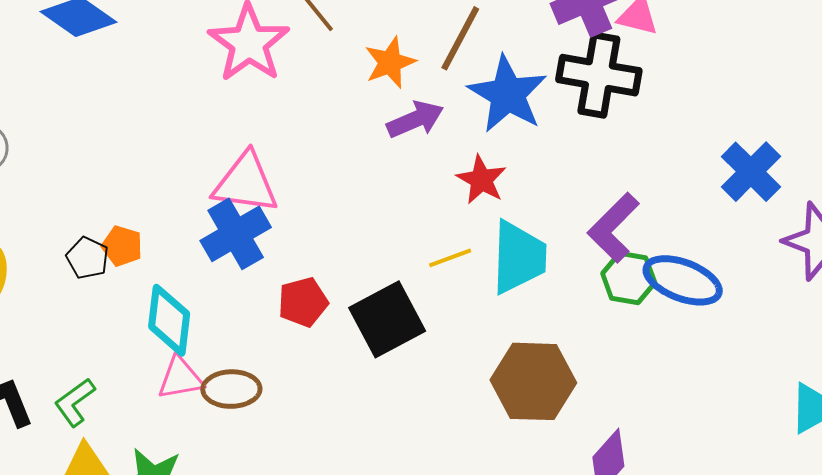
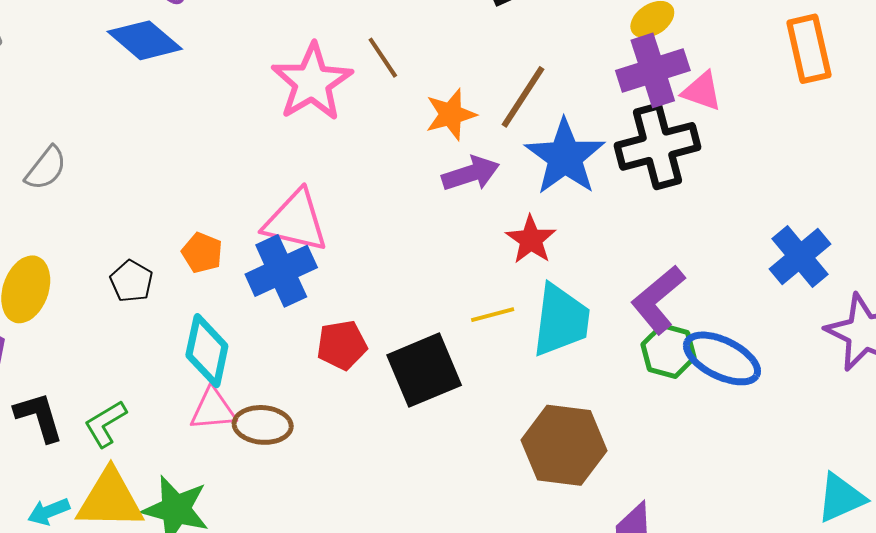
black cross: (599, 75) -> (658, 146), turned -30
orange pentagon: (122, 246) -> (202, 253), moved

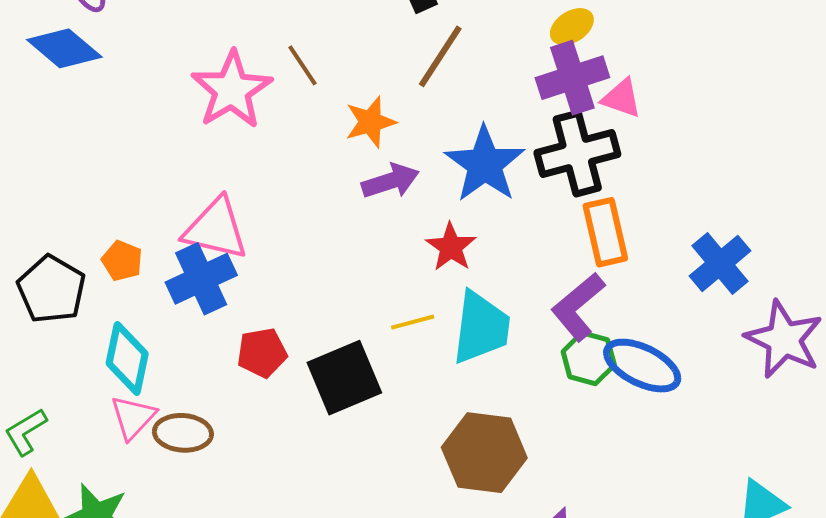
orange rectangle: (809, 49) -> (605, 232), moved
brown line: (523, 97) -> (440, 56), moved
black pentagon: (131, 281) -> (51, 289), size x1.6
pink triangle: (213, 409) -> (133, 417), turned -42

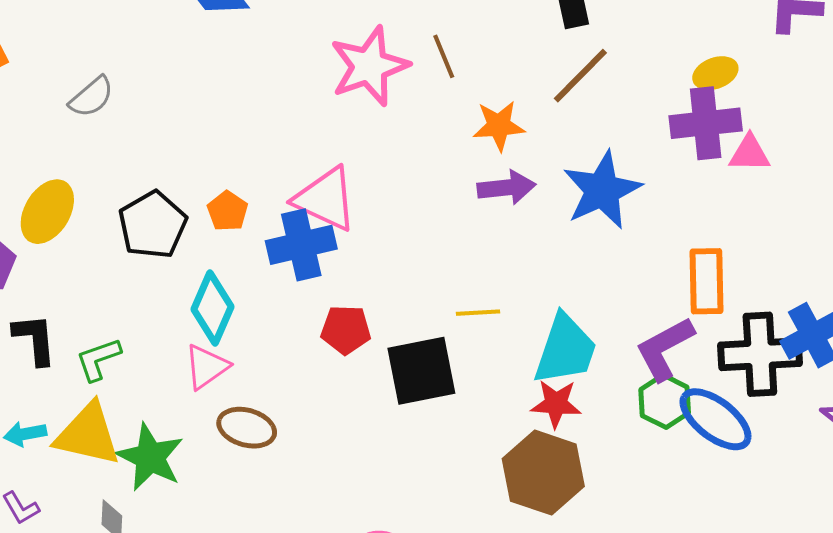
pink triangle: (622, 98) -> (750, 153), turned -30
black cross: (577, 154) -> (760, 354), moved
red star: (451, 247) -> (556, 404), moved, turned 30
yellow line: (413, 322) -> (478, 313), moved
brown ellipse: (183, 433) -> (247, 428), moved

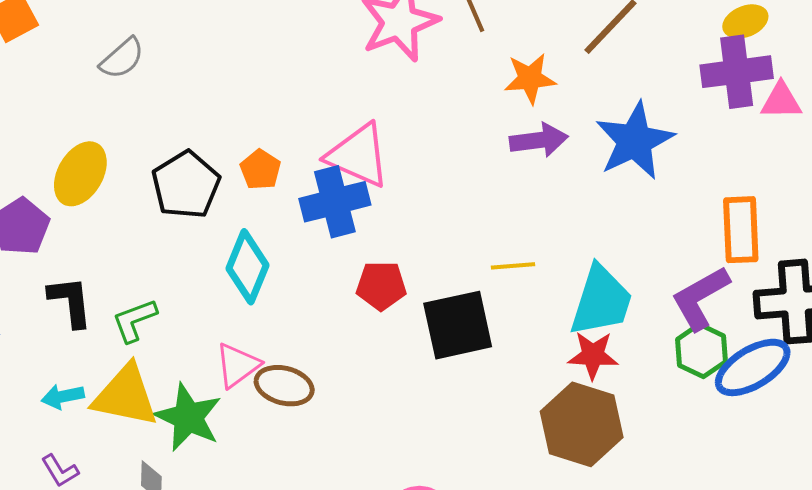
pink triangle: (206, 367) -> (237, 365), moved
blue ellipse: (715, 419) -> (753, 367), turned -68

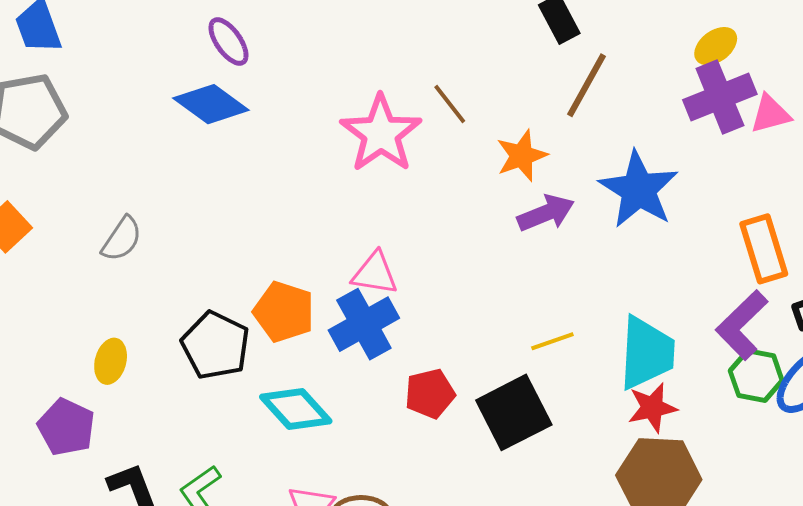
pink triangle: (358, 155) -> (375, 273), size x0.7
orange pentagon: (261, 170) -> (284, 312), size x1.5
yellow ellipse: (80, 174) -> (111, 361), size x0.7
cyan diamond: (248, 267) -> (296, 409), turned -50

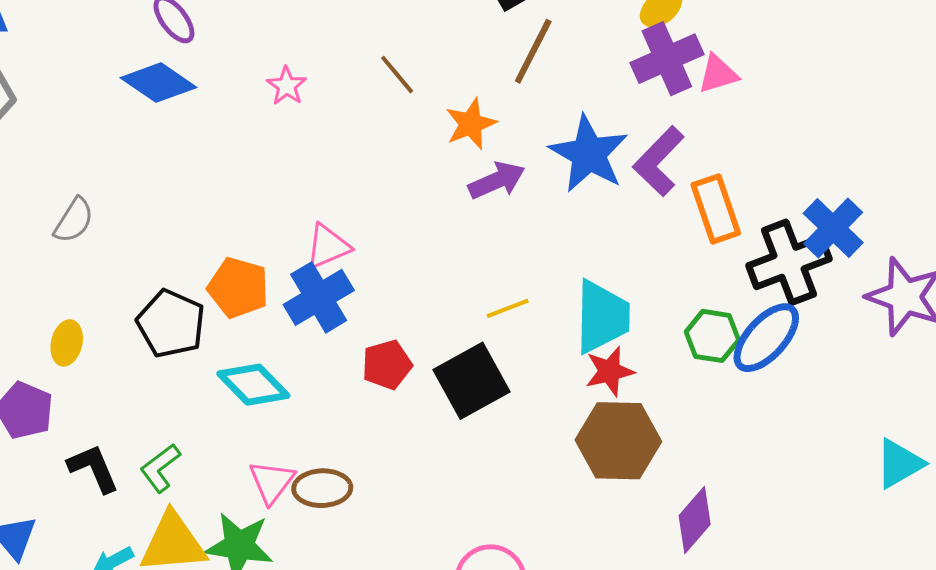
pink star: (381, 134) -> (287, 86), moved, size x0.5
pink triangle: (375, 273) -> (328, 246), turned -30
purple L-shape: (742, 325) -> (659, 161), moved

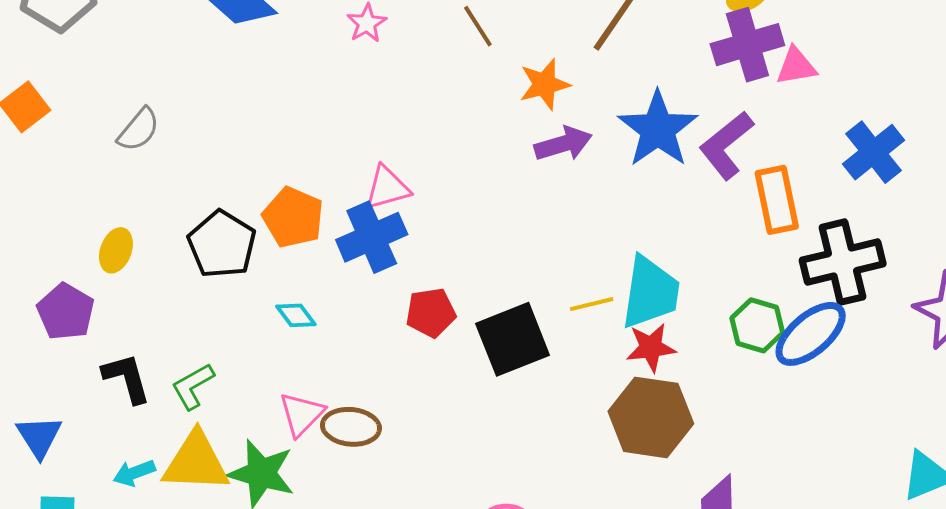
blue cross: (833, 228) -> (874, 152), moved
yellow line: (508, 308) -> (592, 304), moved
cyan diamond: (253, 385) -> (296, 315), size x0.6

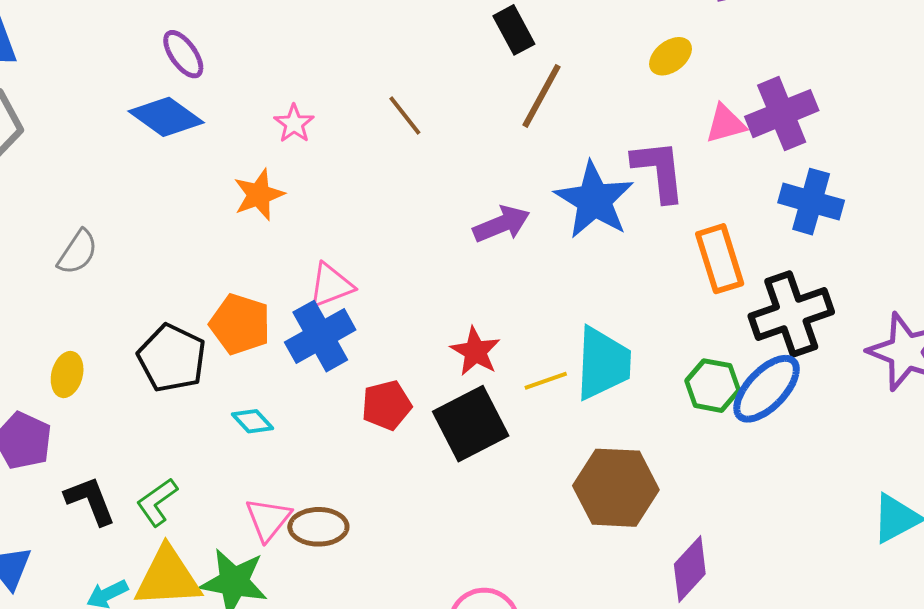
purple cross: (747, 45) -> (782, 114), moved
orange star: (544, 84) -> (259, 195), moved
purple L-shape: (726, 145) -> (659, 171), moved, turned 128
blue cross: (874, 152) -> (811, 202), turned -30
red star: (651, 347) -> (475, 351), moved, turned -30

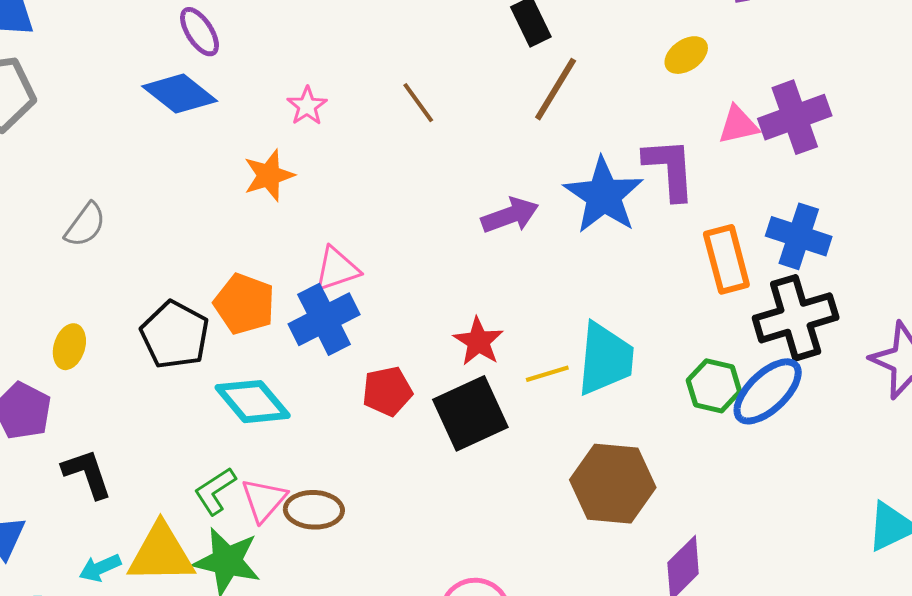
blue cross: (811, 202) -> (799, 236), moved
cyan diamond: (253, 421) -> (253, 402), size x1.8
green L-shape: (157, 502) -> (215, 491), moved

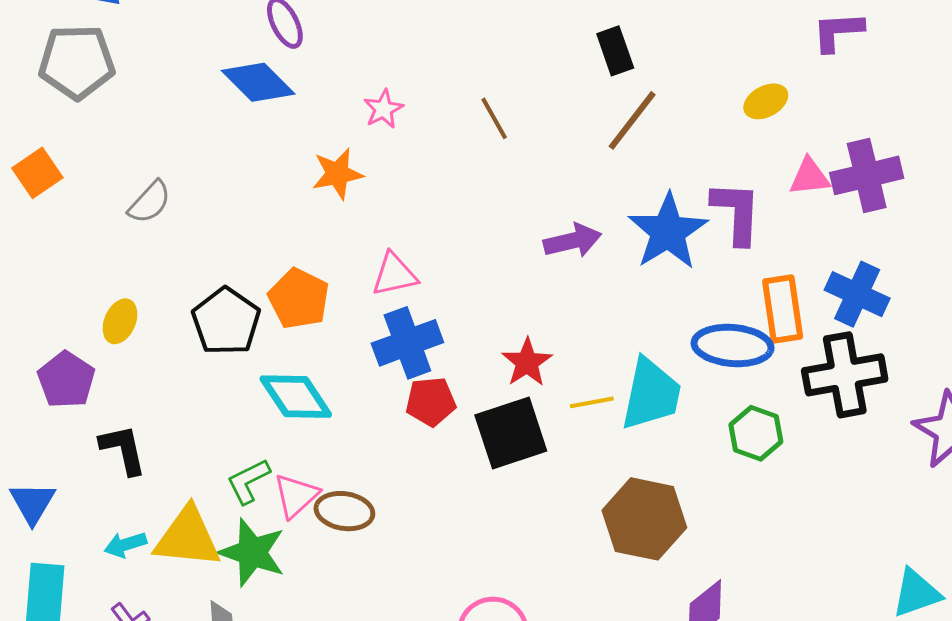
blue cross: (324, 319) -> (407, 343), moved
blue ellipse: (768, 391) -> (733, 346), moved, turned 42

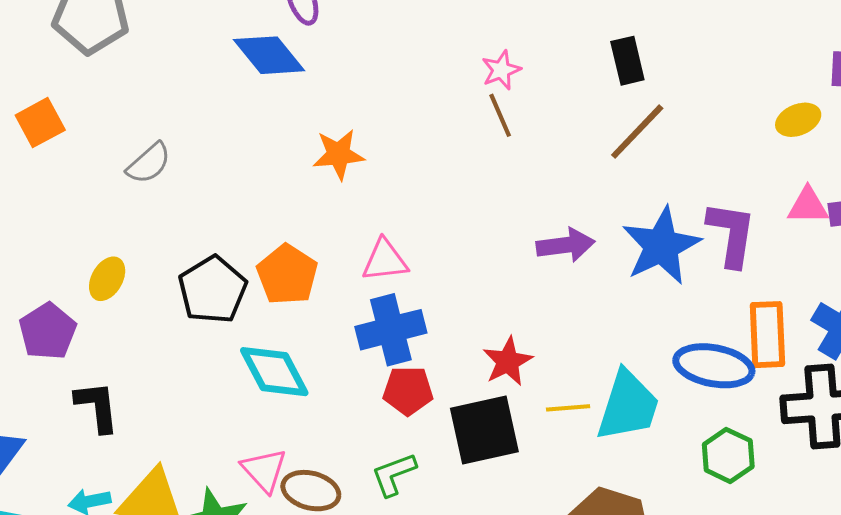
yellow ellipse: (766, 101) -> (798, 120), moved
pink star: (383, 109) -> (501, 70), moved
green L-shape: (248, 481) -> (394, 474), moved
pink triangle: (296, 496) -> (264, 470), turned -36

